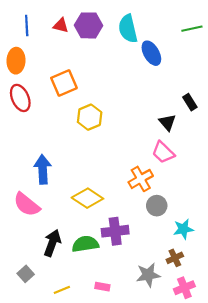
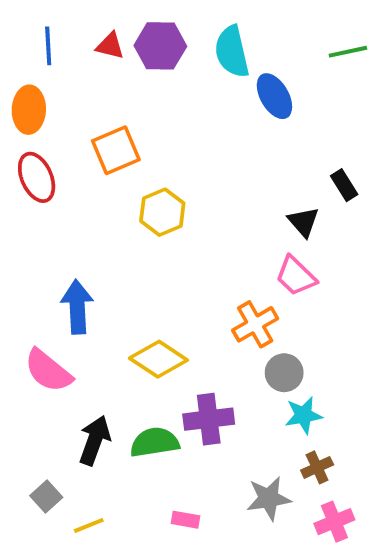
cyan star: (183, 229) -> (303, 415), moved
yellow line: (62, 290) -> (89, 525), moved

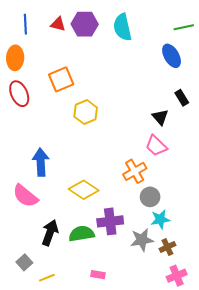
blue ellipse: (274, 96) -> (172, 56), moved
gray star: (269, 498) -> (142, 240), moved

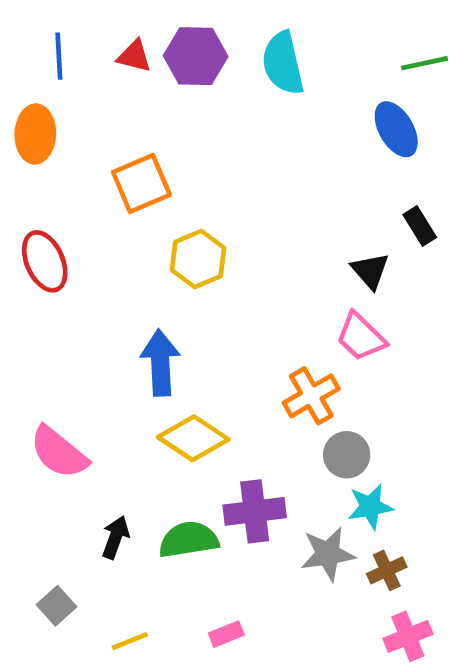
red ellipse: (19, 94) -> (45, 261), moved
blue arrow: (41, 162) -> (160, 363), moved
black arrow: (50, 233) -> (115, 537), size x0.7
pink rectangle: (98, 275) -> (226, 634), turned -32
yellow line: (47, 278) -> (130, 641), moved

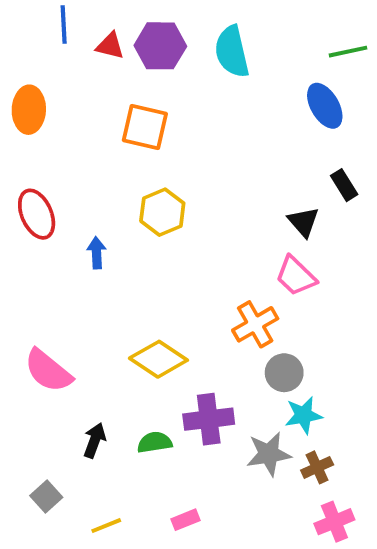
blue line: (59, 56) -> (64, 25), moved
orange square: (141, 184) -> (145, 127), moved, turned 36
blue arrow: (160, 363) -> (97, 253), moved, size x0.6
green semicircle: (189, 540) -> (155, 442), size x0.7

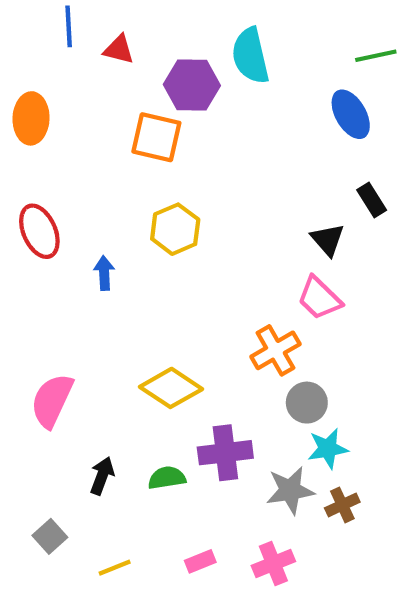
purple hexagon: (160, 46) -> (192, 85), moved
pink semicircle: (48, 371) -> (52, 400), turned 76
pink cross: (334, 522) -> (273, 563), moved

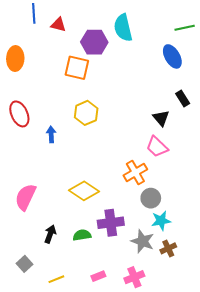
gray star: (290, 490) -> (143, 241), turned 30

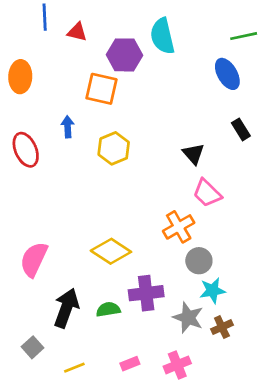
black triangle: (161, 118) -> (194, 154), moved
blue arrow: (51, 134) -> (68, 127), moved
black arrow: (50, 234) -> (66, 308), size x1.6

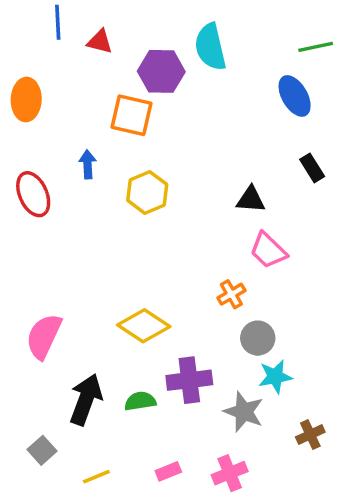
black triangle: (194, 154) -> (251, 199), turned -45
orange cross: (179, 227) -> (231, 294), size x0.7
brown cross: (222, 327) -> (310, 435), moved

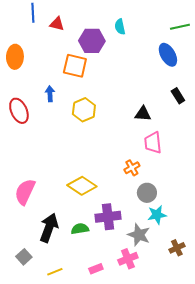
cyan semicircle: (210, 47) -> (120, 27), size x0.6
pink trapezoid: (268, 250) -> (153, 143), turned 40
pink cross: (230, 473) -> (128, 259), moved

